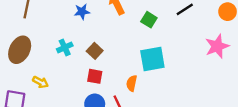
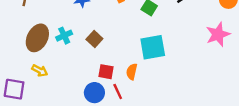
brown ellipse: (20, 50) -> (37, 38), moved
red square: (95, 76) -> (106, 72), moved

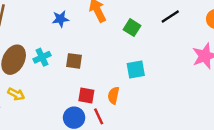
brown square: (94, 39) -> (74, 61), turned -35
cyan square: (153, 47) -> (136, 70), size x0.7

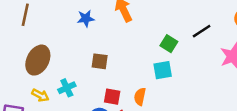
black line: (170, 16) -> (202, 31), moved
green square: (132, 28) -> (169, 44), moved
cyan cross: (42, 57) -> (67, 88), moved

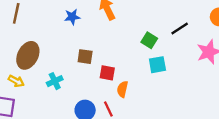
cyan square: (163, 70) -> (157, 65), moved
yellow arrow: (40, 95) -> (16, 81), moved
red square: (112, 97) -> (107, 73), moved

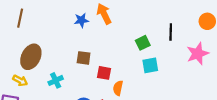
blue star: (72, 17) -> (81, 20), moved
black line: (180, 29) -> (171, 32), turned -56
green square: (149, 40) -> (143, 43), turned 32

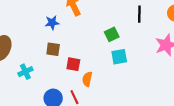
blue star: (81, 20) -> (52, 23), moved
black line: (171, 32) -> (139, 14), moved

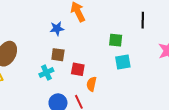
green square: (112, 34) -> (116, 40), turned 32
cyan cross: (25, 72) -> (46, 73), moved

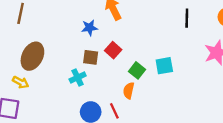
green square: (116, 40) -> (137, 70), moved, turned 32
red square: (78, 69) -> (113, 50), moved, turned 32

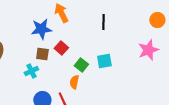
black line: (187, 18) -> (103, 22), moved
blue star: (89, 28) -> (41, 29), size x1.5

